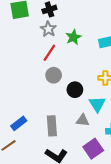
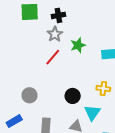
gray circle: (54, 75) -> (29, 95), moved

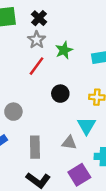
black cross: (58, 15) -> (39, 18), turned -32
black circle: (73, 96) -> (60, 94), moved

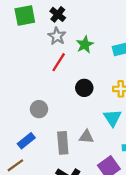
gray triangle: (69, 143) -> (86, 137), moved

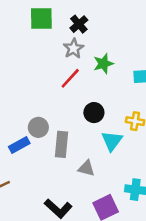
cyan triangle: (112, 118) -> (112, 141), moved
blue rectangle: (26, 141) -> (19, 145), moved
gray rectangle: (63, 143) -> (61, 144), moved

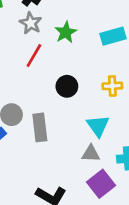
cyan triangle: (112, 141) -> (98, 126), moved
gray triangle: (86, 168) -> (91, 154), moved

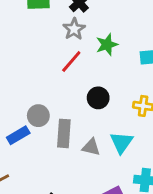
gray triangle: (91, 154) -> (91, 147), moved

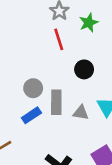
red line: (71, 61) -> (59, 39), turned -55
blue rectangle: (18, 135) -> (31, 115), moved

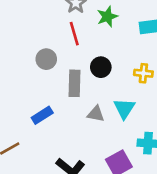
gray circle: (33, 88) -> (46, 59), moved
gray rectangle: (56, 102) -> (75, 83), moved

